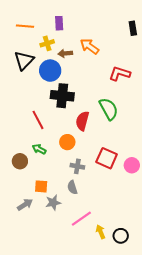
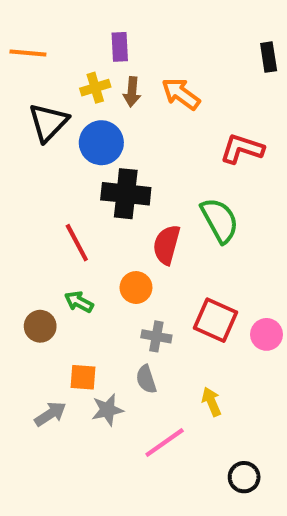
orange line: (25, 26) -> (28, 53), moved
brown arrow: (65, 53) -> (132, 92), moved, turned -80
yellow arrow: (101, 232) -> (211, 402), moved

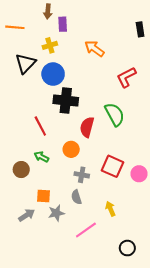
brown arrow: (132, 92) -> (48, 11), moved
red L-shape: (242, 149) -> (126, 77), turned -45

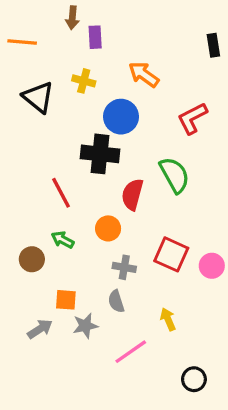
yellow cross: (50, 45) -> (84, 81), moved, turned 32
black triangle: (25, 63) -> (38, 97), turned -35
blue circle: (53, 74) -> (121, 117), moved

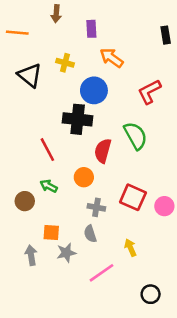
purple rectangle: (95, 37) -> (91, 29), moved
gray arrow: (40, 329) -> (31, 255), turned -66

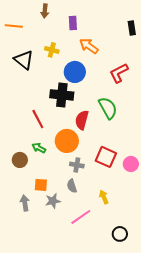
orange circle: (84, 177) -> (67, 141), size x1.5

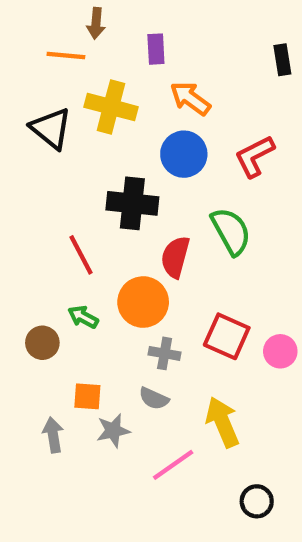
orange line: (14, 26) -> (66, 56), moved
yellow cross: (52, 50) -> (111, 107), size x1.6
blue circle: (75, 72) -> (184, 154), moved
gray semicircle: (72, 186) -> (154, 398), turned -48
yellow arrow: (104, 197) -> (222, 422), size x1.6

